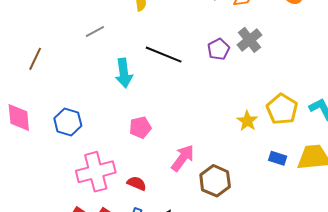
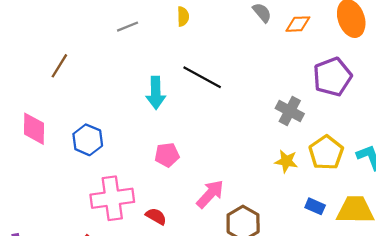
gray line: (95, 32) -> (128, 27), moved
gray cross: (249, 40) -> (290, 111), moved, turned -30
purple pentagon: (218, 49) -> (332, 77), moved, size x1.6
yellow star: (247, 121) -> (286, 161), turned -30

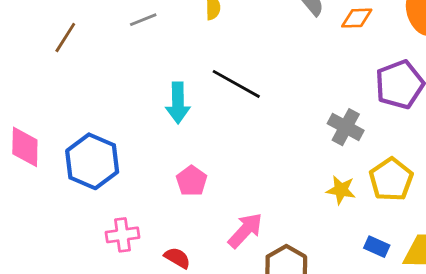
brown line: (59, 66) -> (65, 37), moved
blue hexagon: (88, 140) -> (92, 161), size x1.4
pink pentagon: (167, 155) -> (192, 181), turned -30
pink cross: (112, 198) -> (122, 235), size x0.6

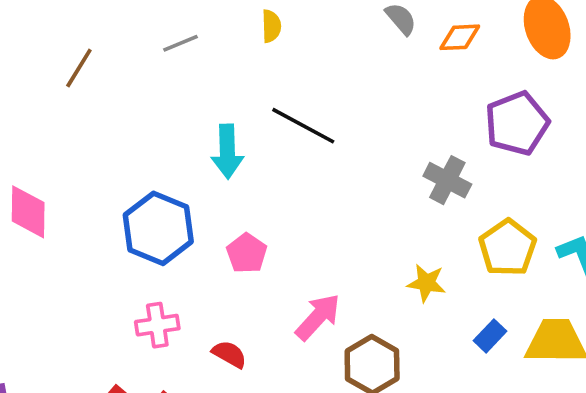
blue hexagon: (92, 161) -> (158, 228), moved
yellow star: (341, 190) -> (426, 283), moved
blue rectangle: (377, 247) -> (490, 336), turned -70

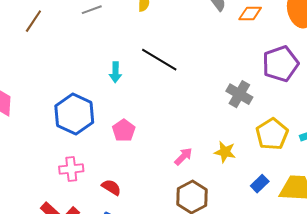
cyan arrow: (227, 152) -> (115, 72), size x0.7
pink arrow: (318, 317) -> (183, 156), moved, size x0.7

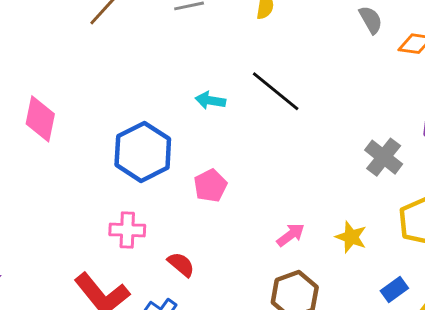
cyan arrow: (115, 72) -> (210, 100), turned 90

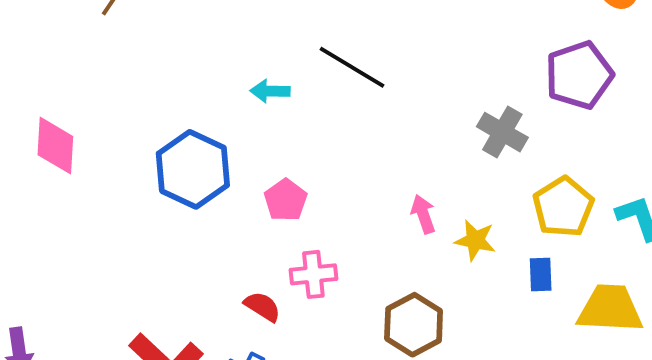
pink cross: (127, 230) -> (313, 274), moved
pink arrow: (291, 235) -> (423, 214), moved, turned -64
blue rectangle: (394, 290) -> (541, 274), moved, turned -48

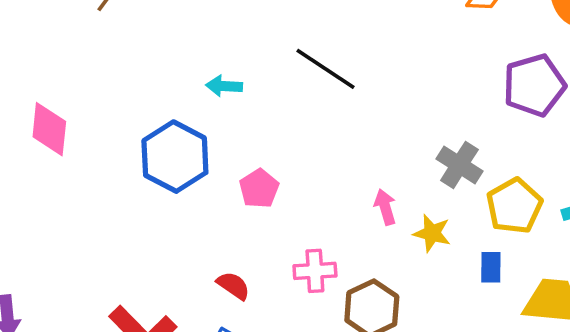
cyan arrow: (270, 91) -> (224, 86), moved
gray cross: (502, 132) -> (459, 165), moved
pink cross: (313, 274) -> (315, 271), moved

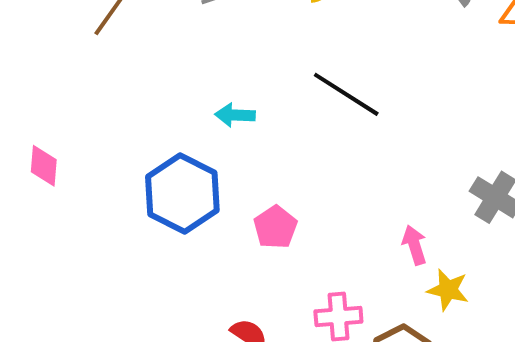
pink diamond: (49, 129) -> (44, 166), size x0.7
yellow star: (432, 233) -> (448, 290), moved

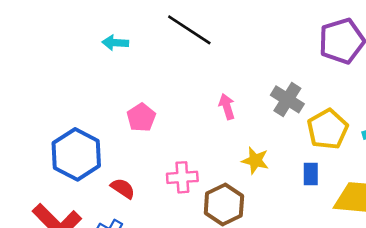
blue hexagon: (182, 193) -> (76, 154), moved
pink arrow: (414, 245) -> (227, 107), moved

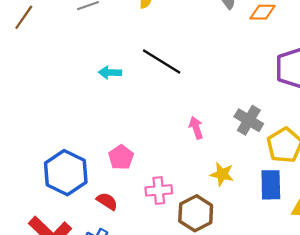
cyan arrow: (115, 43) -> (110, 72), moved
pink pentagon: (141, 117) -> (121, 157), moved
blue rectangle: (311, 174) -> (271, 185), size x1.5

